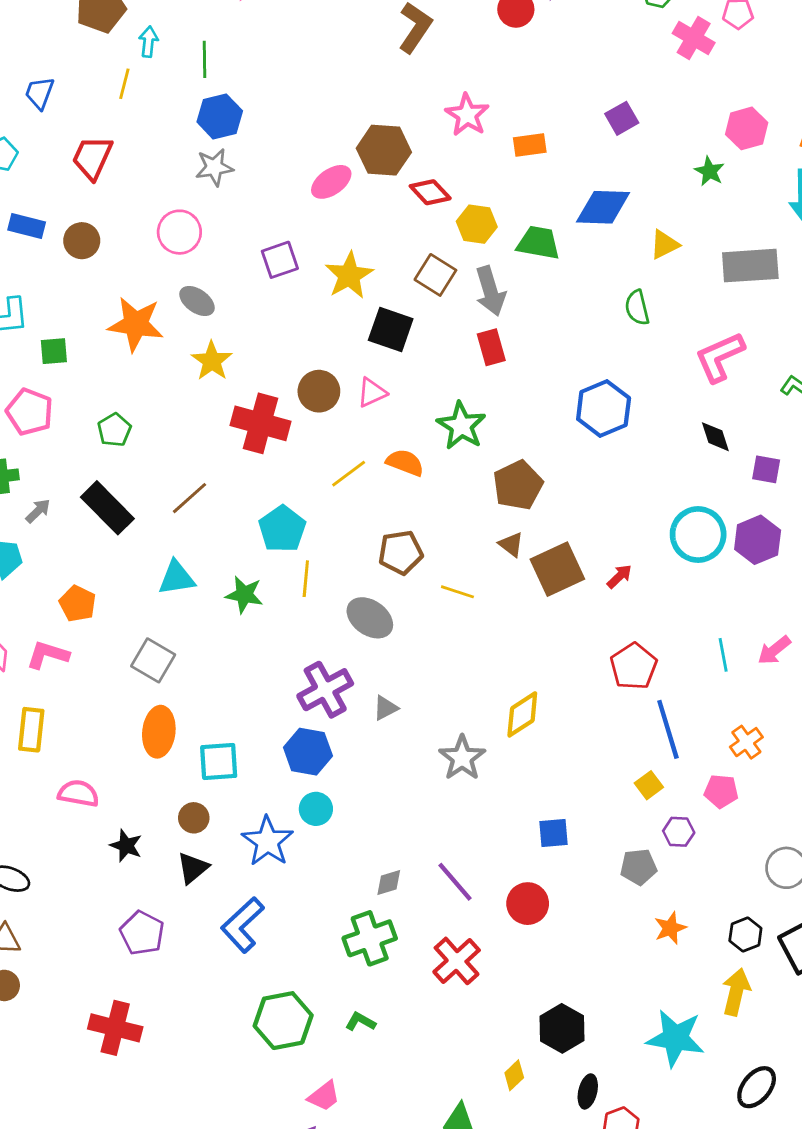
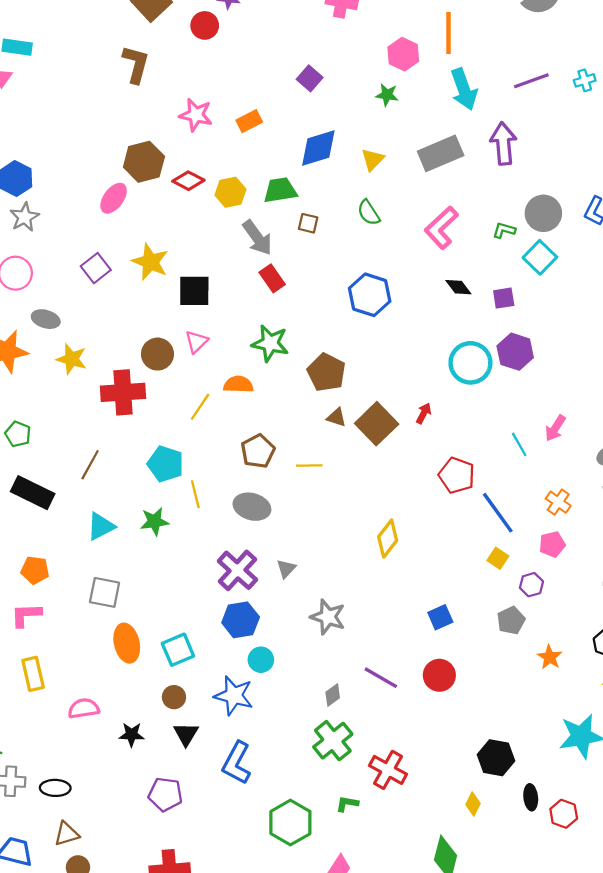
brown square: (435, 275) -> (308, 223), moved, size x0.7
gray star: (462, 758) -> (328, 617), moved
red cross: (457, 961) -> (388, 770), moved

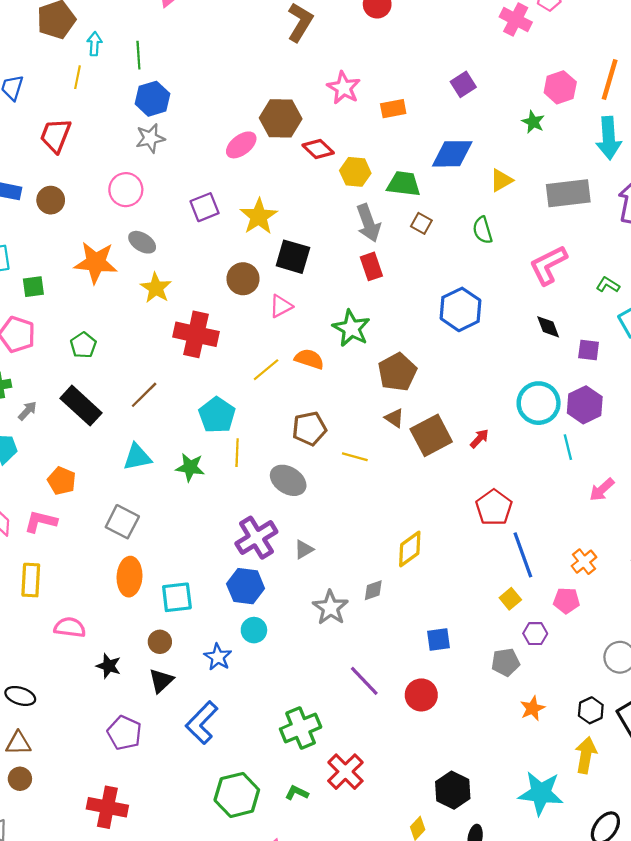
brown circle: (157, 354) -> (243, 279), moved
cyan line: (519, 444) -> (568, 447), moved
gray diamond: (333, 695) -> (373, 590), moved
blue star: (234, 696) -> (218, 657), size x0.7

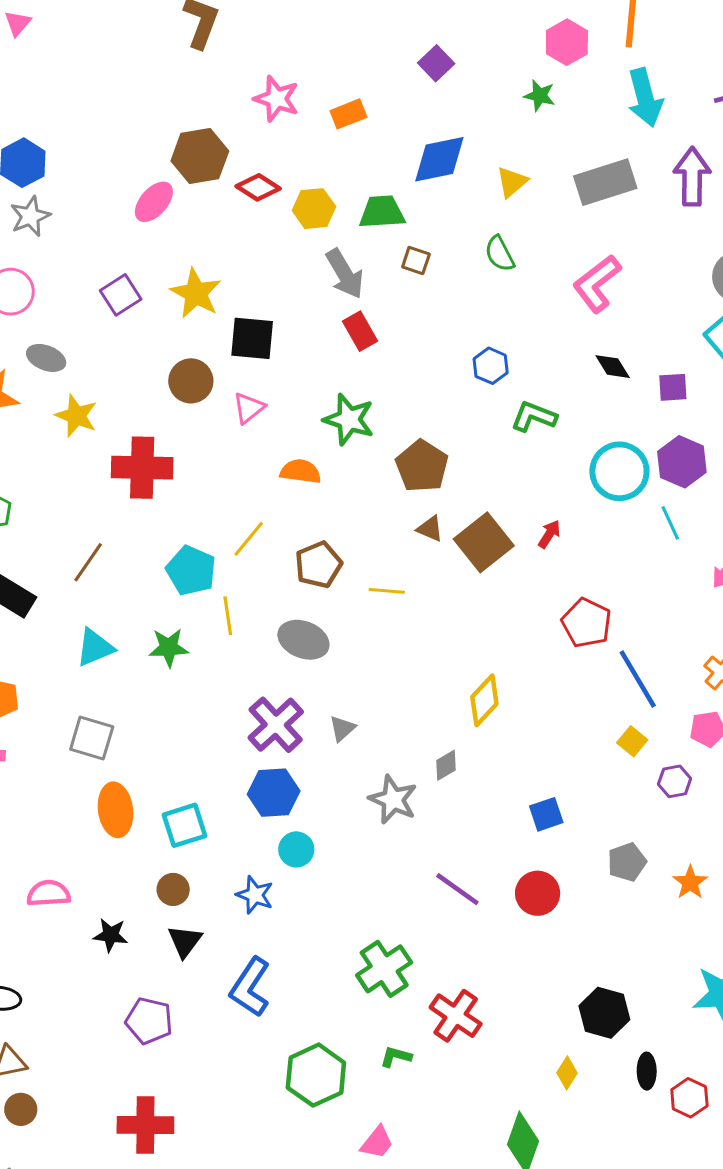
green L-shape: (608, 285) -> (534, 417), moved, size x1.4
blue hexagon: (461, 309) -> (491, 366), size x0.6
yellow line: (266, 370) -> (249, 539), moved
gray pentagon: (506, 662) -> (627, 862), moved

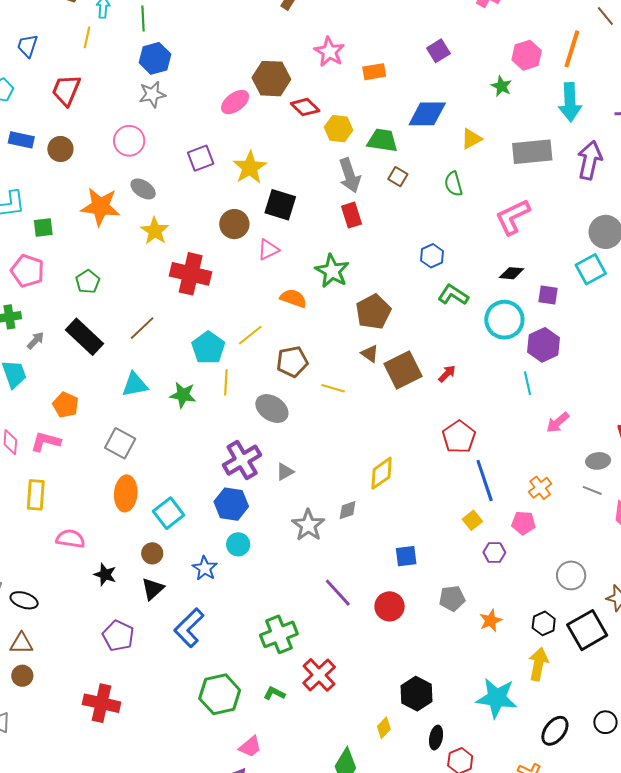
black diamond: (613, 367) -> (511, 273), turned -65
cyan circle: (619, 471) -> (504, 320), moved
cyan square: (184, 825) -> (169, 513), turned -32

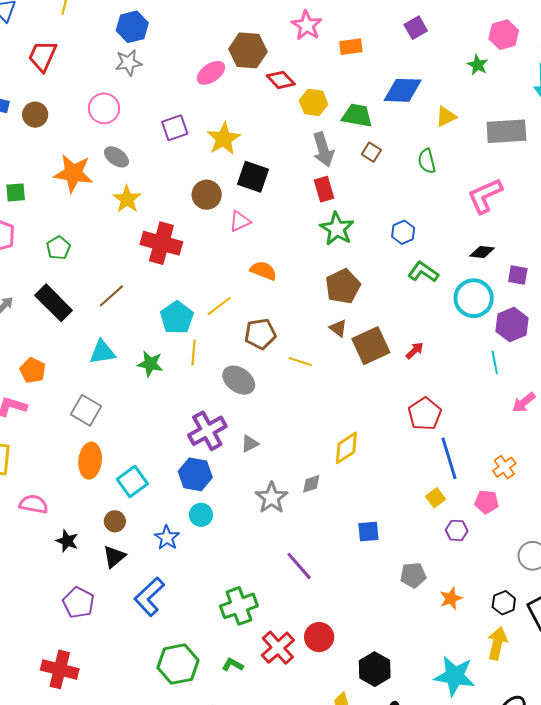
green star: (332, 271) -> (337, 229), moved
red circle: (390, 606) -> (319, 637), moved

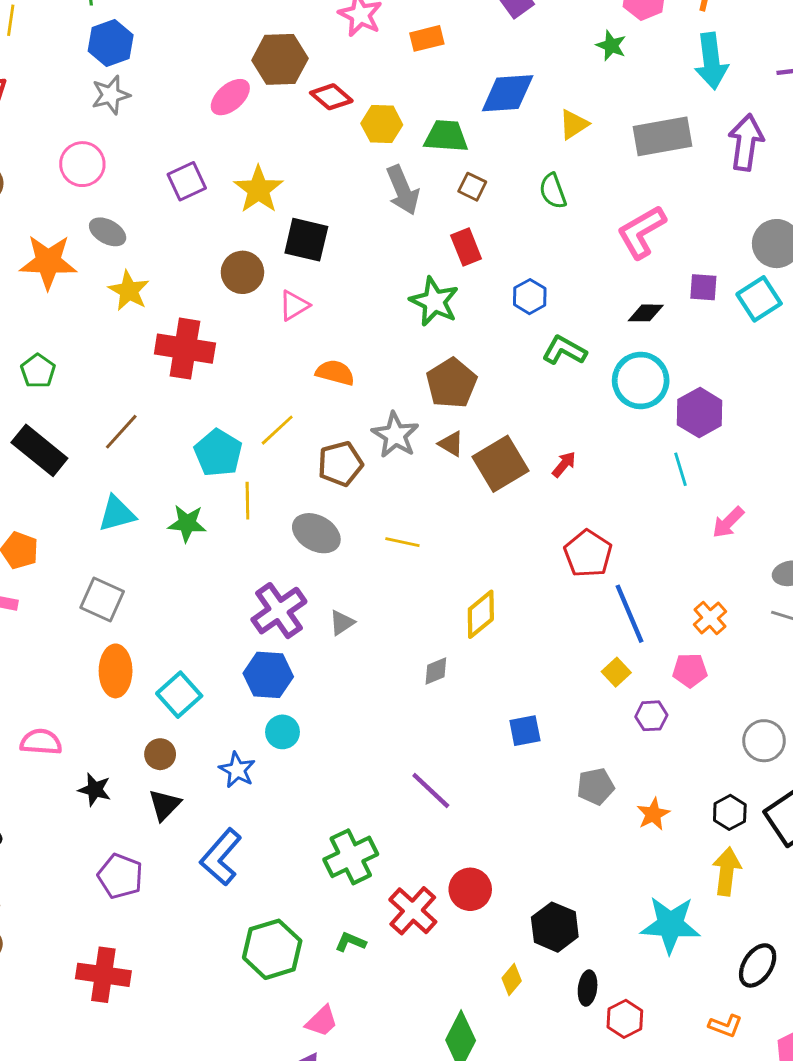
red rectangle: (324, 189) -> (466, 247), moved
purple square: (518, 275) -> (703, 287), moved
yellow line: (300, 362) -> (402, 542), moved
gray star: (272, 498) -> (395, 435), moved

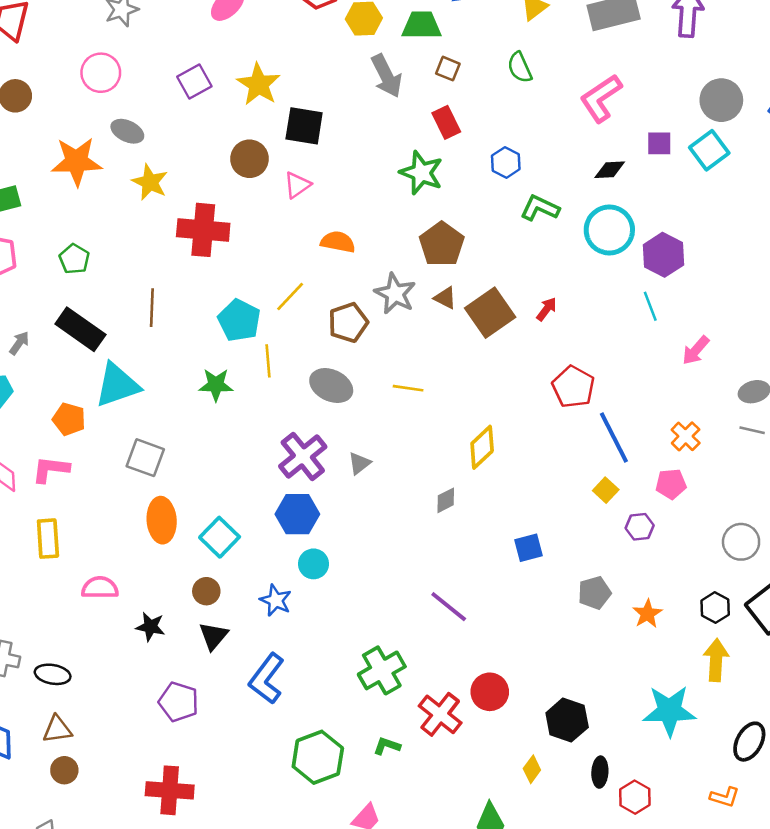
brown line: (121, 432) -> (152, 308), turned -36
cyan triangle: (117, 514) -> (117, 385), moved, size x1.4

